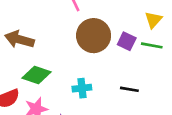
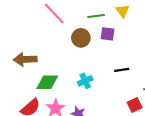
brown circle: (94, 36) -> (81, 38), size x0.7
green line: (152, 45) -> (96, 16), moved

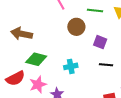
purple square: (108, 34) -> (100, 42), moved

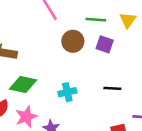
purple square: (100, 42) -> (105, 44), moved

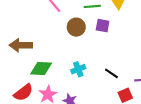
black line: (112, 88) -> (111, 73), moved, turned 40

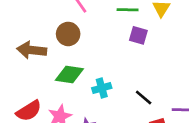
brown circle: (76, 27) -> (68, 34), moved
green diamond: (41, 69) -> (69, 74), moved

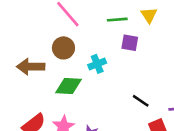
cyan cross: (102, 88) -> (97, 64), moved

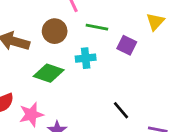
green line: (117, 20) -> (97, 27), moved

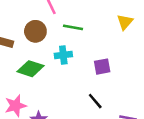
purple square: (127, 45) -> (102, 67), moved, turned -36

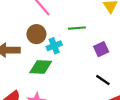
green line: (73, 27) -> (77, 28), moved
cyan cross: (63, 55) -> (54, 46), moved

